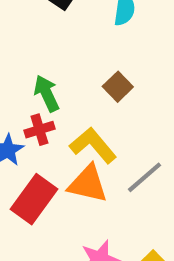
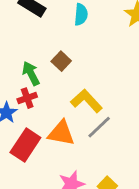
brown square: (118, 87) -> (61, 61), moved
yellow L-shape: (93, 145) -> (86, 101), moved

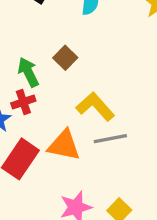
gray line: (99, 127) -> (110, 139), turned 32

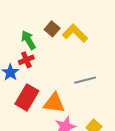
yellow L-shape: (95, 107) -> (75, 33), moved
orange triangle: (64, 145) -> (54, 103), moved

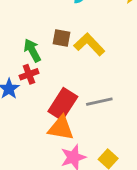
brown square: (52, 29) -> (62, 38), turned -32
red rectangle: (27, 97) -> (63, 104), moved

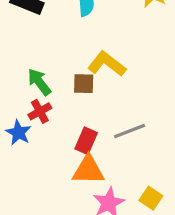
brown square: (62, 38) -> (84, 84), moved
red rectangle: (63, 104) -> (86, 141), size x0.7

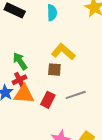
brown square: (84, 84) -> (54, 70), moved
orange triangle: (88, 170) -> (24, 94), moved

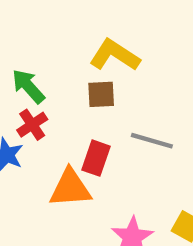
orange triangle: (24, 94) -> (70, 188), moved
gray line: (76, 95) -> (152, 141), turned 42

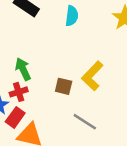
yellow L-shape: (115, 55) -> (92, 76), moved, turned -96
red rectangle: (96, 158) -> (15, 117), moved

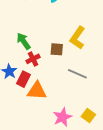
red cross: (19, 92) -> (33, 59), moved

